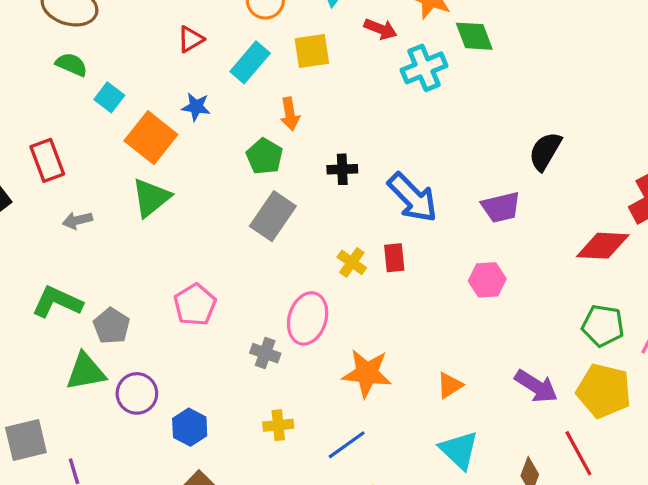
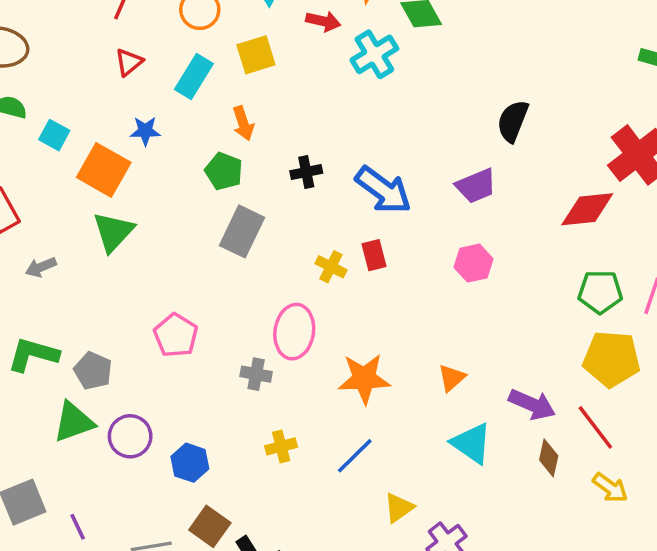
purple arrow: (536, 386) -> (532, 404), moved

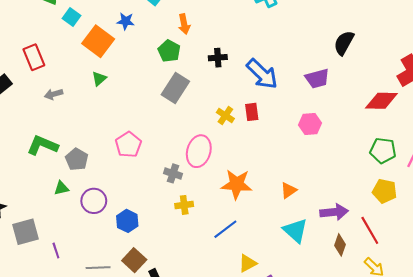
green triangle: (113, 232) -> (99, 79), size x0.6
yellow pentagon: (612, 359) -> (385, 191), size x0.7
purple arrow: (532, 404) -> (334, 212), turned -36
green triangle: (74, 422) -> (61, 188), size x0.6
yellow cross: (281, 446) -> (184, 205), moved

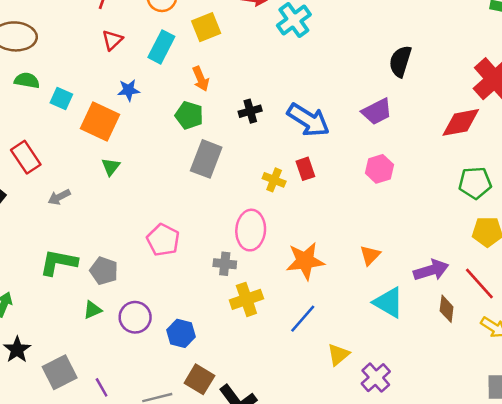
yellow cross: (184, 205) -> (246, 299), size x1.4

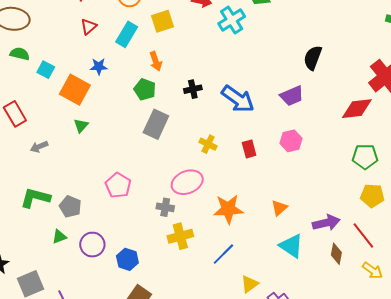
red rectangle: (305, 169) -> (249, 149), moved
pink ellipse: (251, 230) -> (187, 182), turned 60

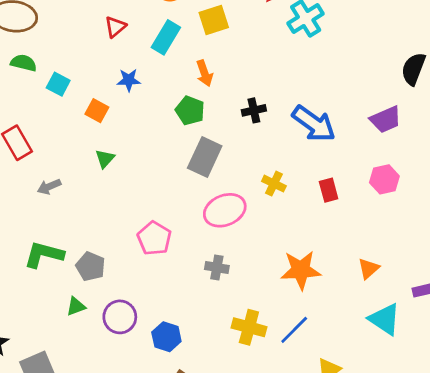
orange square: (75, 90) -> (97, 111), size x0.6
pink ellipse: (187, 182) -> (225, 210), moved
yellow cross: (180, 236) -> (249, 327), moved, turned 30

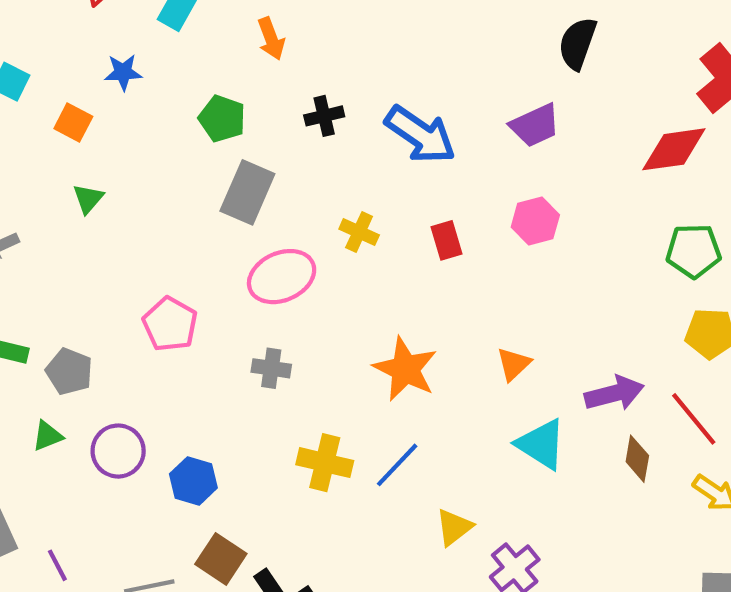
orange arrow: (205, 73) -> (271, 39), moved
orange star: (301, 270) -> (405, 369), turned 30

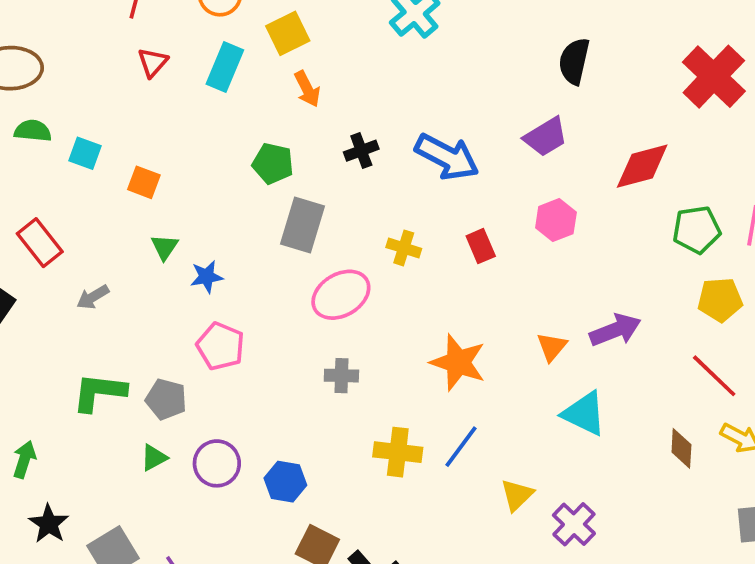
blue star: (123, 72) -> (207, 277), moved
red diamond: (674, 149) -> (642, 166), moved
pink pentagon: (170, 324) -> (220, 346), moved
purple arrow: (614, 393) -> (615, 330), moved
brown diamond: (637, 459) -> (681, 448), moved

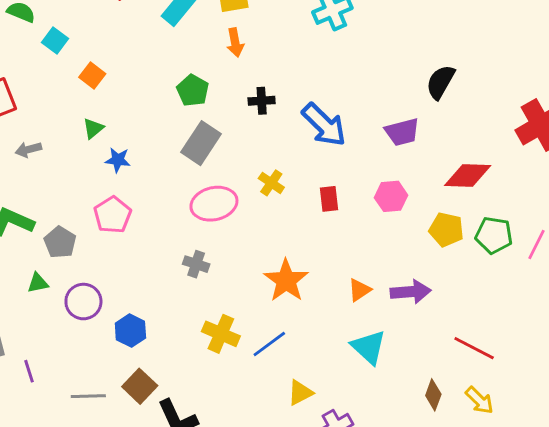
yellow pentagon: (720, 300) -> (446, 230), moved
red line: (714, 376) -> (474, 348), turned -33

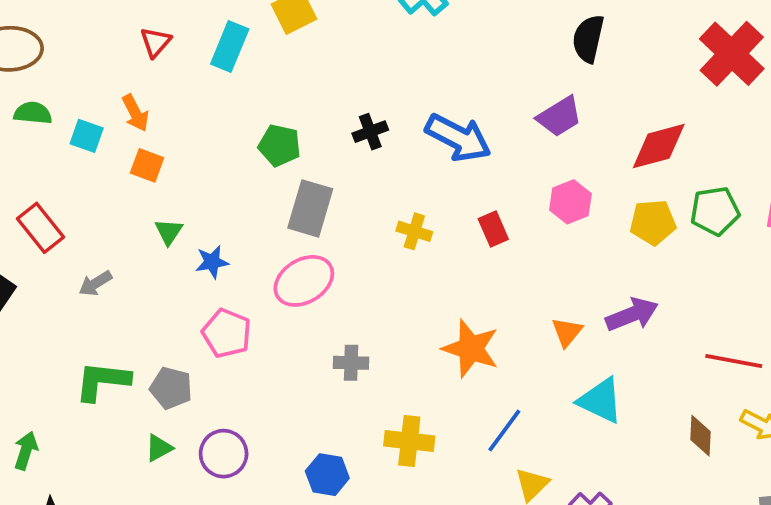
orange arrow: (235, 43) -> (135, 113), moved
pink ellipse: (214, 204) -> (304, 281), moved
blue hexagon: (130, 331) -> (327, 475), moved
blue line: (269, 344) -> (504, 430), moved

